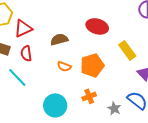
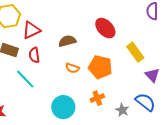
red ellipse: (97, 26) -> (105, 28), turned 30
orange pentagon: (92, 65) -> (100, 67), turned 30

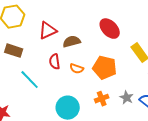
red triangle: (31, 30) -> (48, 31), moved
red semicircle: (34, 55) -> (55, 62), moved
gray star: (122, 110) -> (127, 98), moved

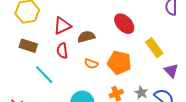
red semicircle: (55, 62) -> (62, 51), moved

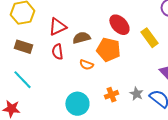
yellow rectangle: (154, 48) -> (149, 38), moved
orange pentagon: (119, 63) -> (108, 50), moved
cyan line: (44, 75) -> (22, 80), moved

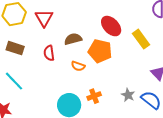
red triangle: (57, 27) -> (44, 18), moved, turned -36
orange cross: (111, 95) -> (94, 96), moved

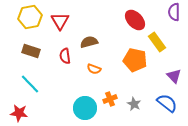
red ellipse: (111, 26) -> (135, 20), moved
orange pentagon: (100, 51) -> (135, 60), moved
gray star: (128, 95) -> (134, 104), moved

